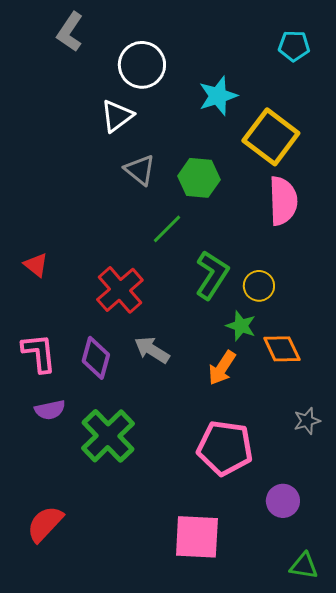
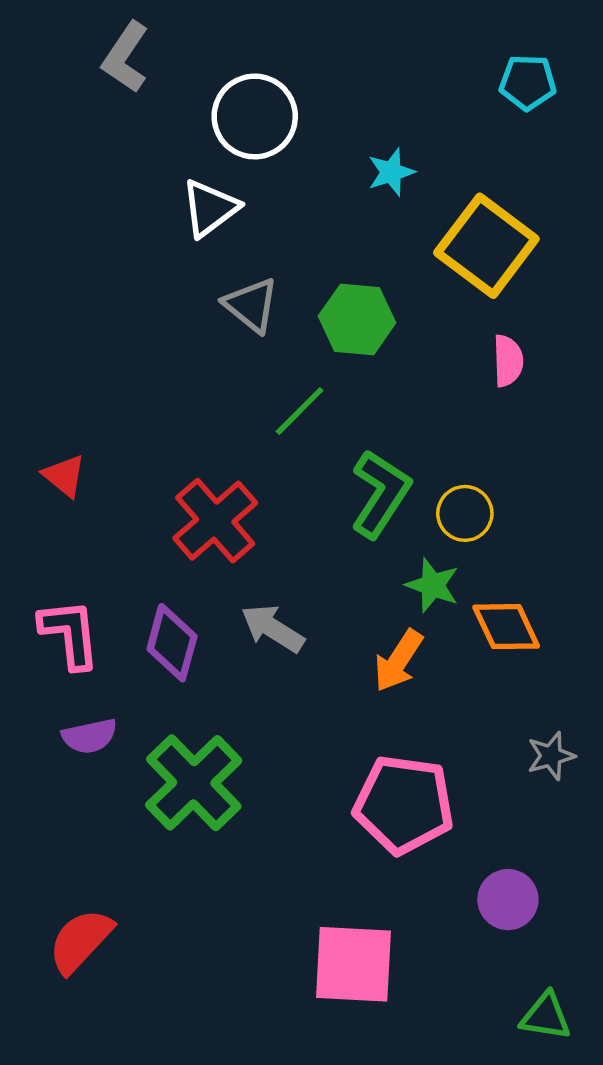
cyan star: (218, 96) -> (391, 172), size x0.7
pink semicircle: (283, 201) -> (508, 361), size x0.6

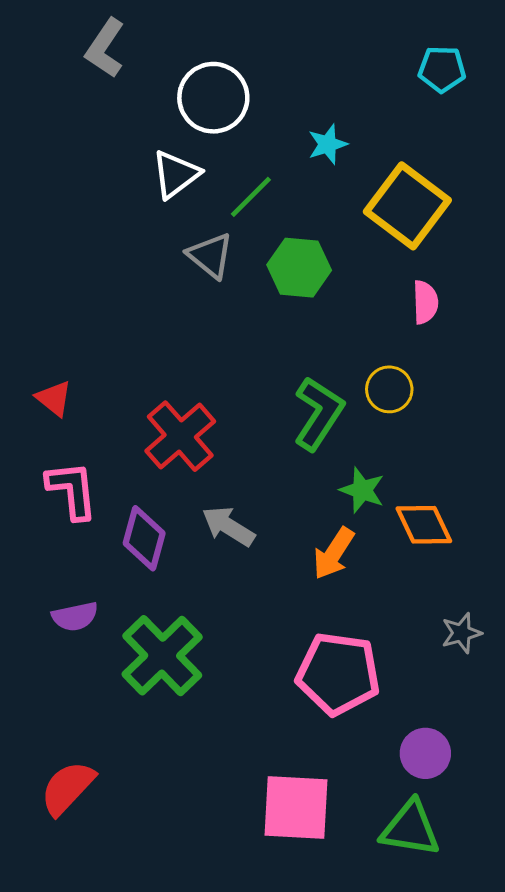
green line: (300, 411) -> (251, 197), moved
yellow circle: (465, 513) -> (389, 389), moved
pink L-shape: (70, 634) -> (72, 490), moved
green triangle: (546, 1016) -> (410, 829), moved, size x1.4

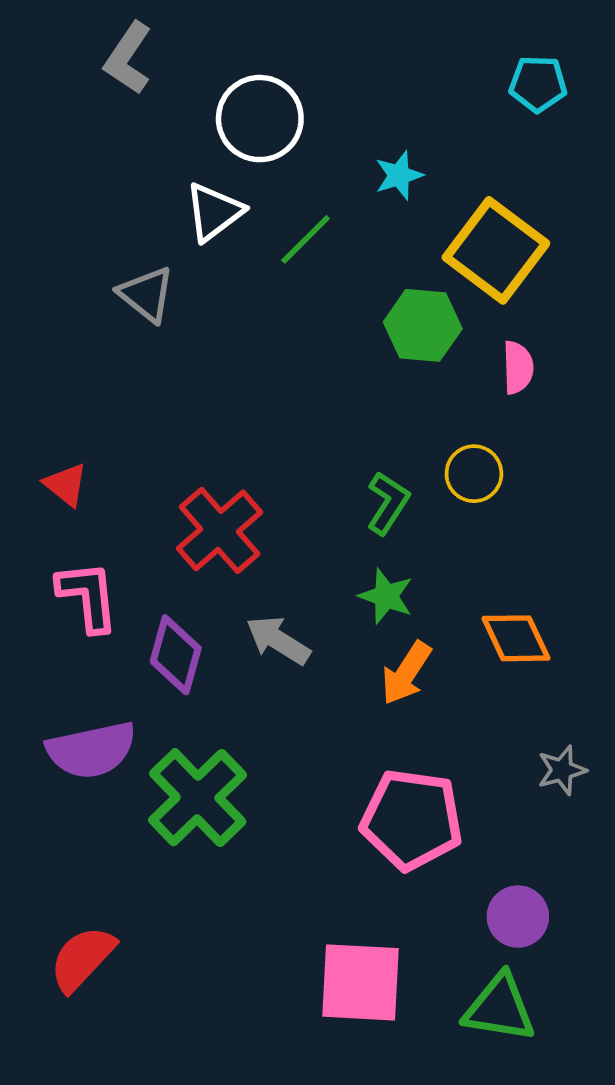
gray triangle: (210, 256) -> (146, 294), moved
green hexagon: (299, 268) -> (423, 325), moved
green L-shape: (319, 413) -> (388, 503), size x0.7
green star: (362, 490) -> (386, 596), moved
purple semicircle: (75, 616) -> (91, 750), size x1.6

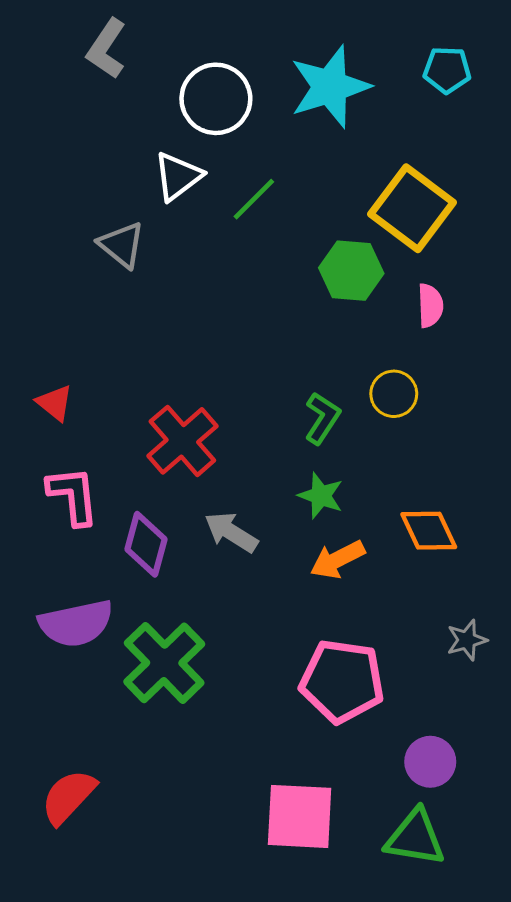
cyan star: (399, 175) -> (330, 87), moved, size x2.0
orange arrow: (406, 673) -> (338, 560), turned 30

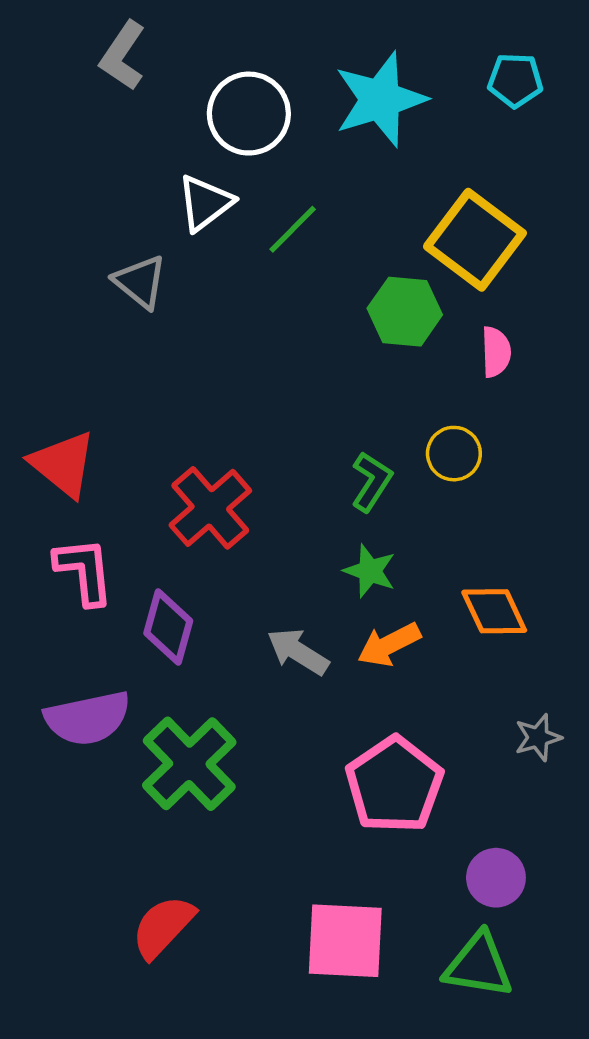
red triangle: (55, 403) -> (63, 464), size x1.6
gray arrow: (231, 532) -> (298, 652), moved
pink pentagon: (342, 681) -> (394, 785), turned 30
red semicircle: (68, 797) -> (163, 927), moved

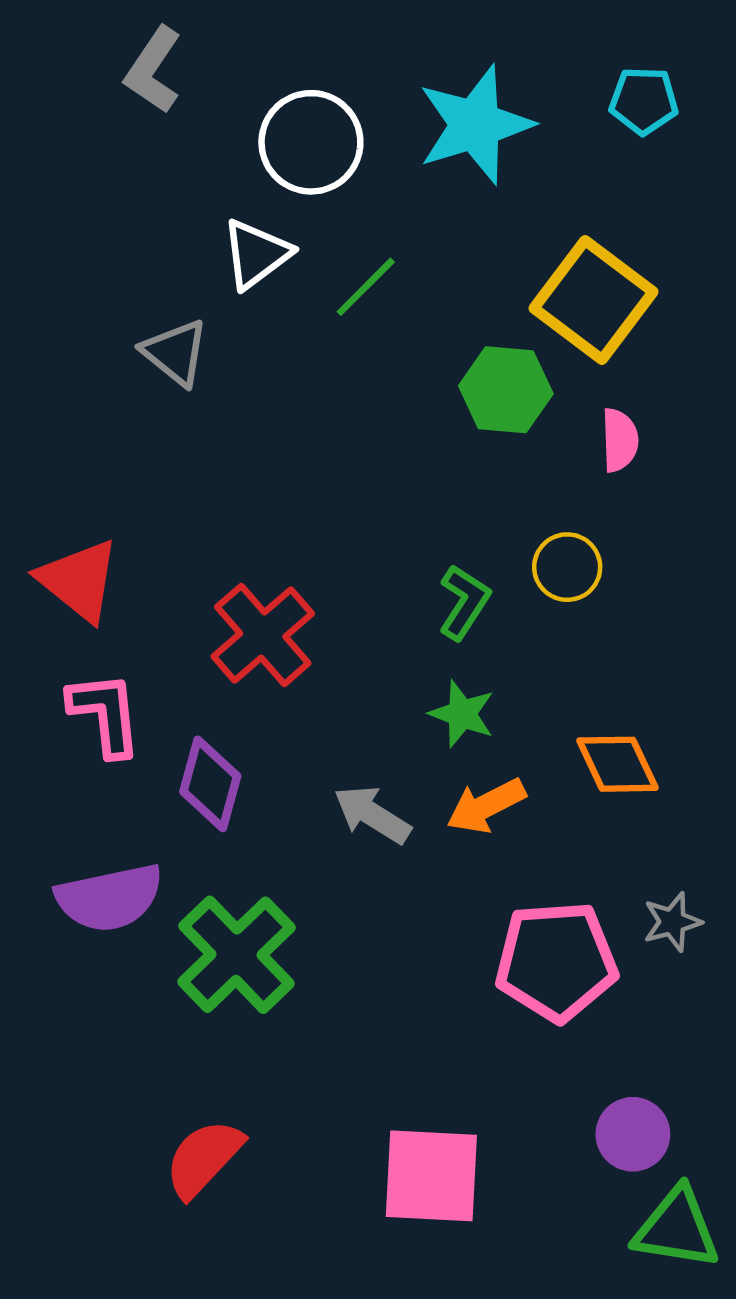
pink pentagon: (394, 785) -> (556, 961), moved, turned 30
purple circle: (496, 878) -> (633, 1134), moved
green triangle: (478, 965) -> (677, 1228), moved

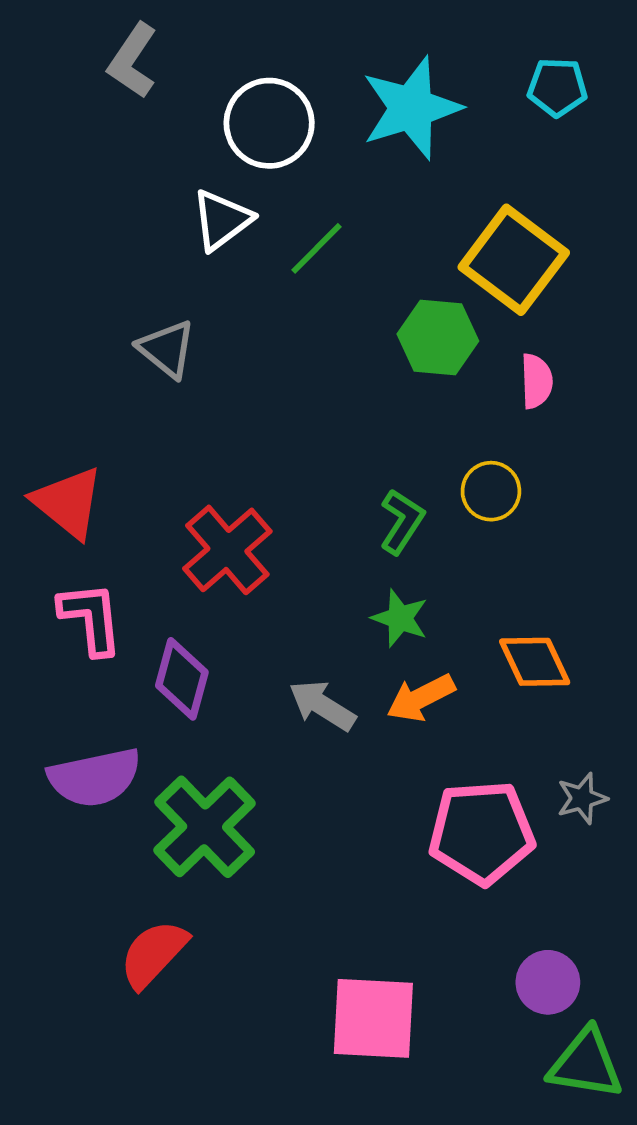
gray triangle: (175, 352) -> (167, 349), moved
red semicircle: (204, 1158) -> (153, 954), moved

